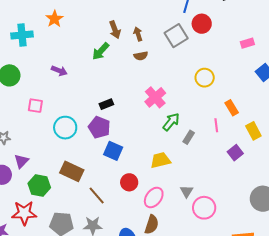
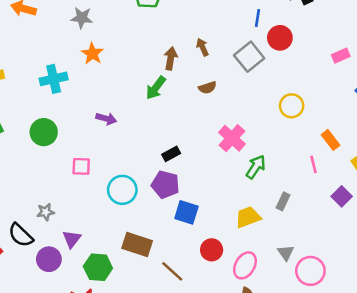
brown arrow: (115, 30) -> (171, 58), turned -144
brown arrow: (138, 34) -> (203, 47), moved
gray rectangle: (189, 137) -> (283, 201), moved

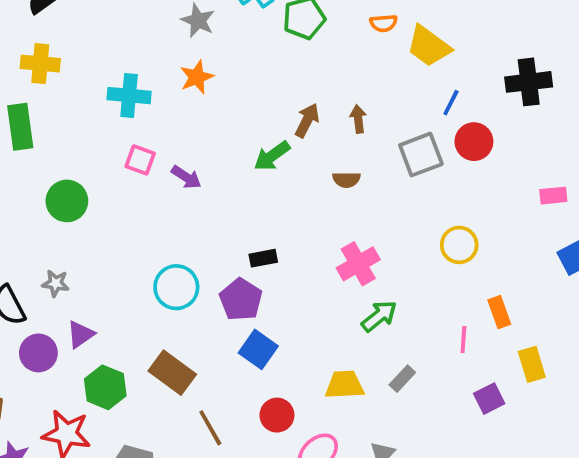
green circle: (44, 132) -> (67, 201), moved
pink square: (81, 166) -> (140, 160), moved

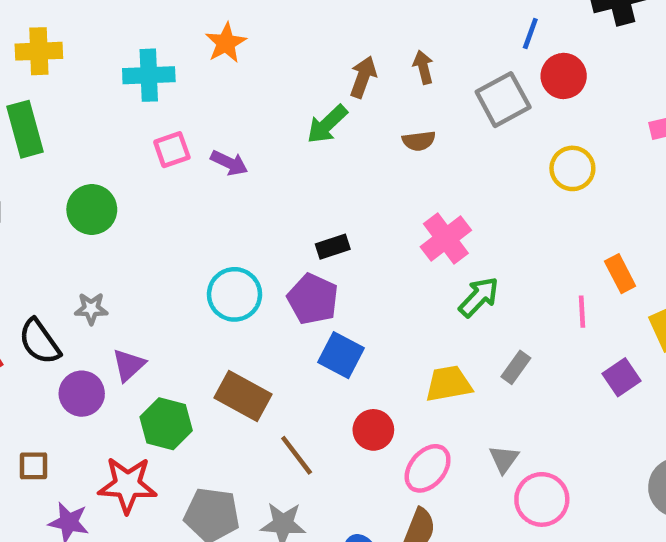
pink square: (140, 160) -> (172, 150), turned -32
yellow circle: (459, 245) -> (572, 168), moved

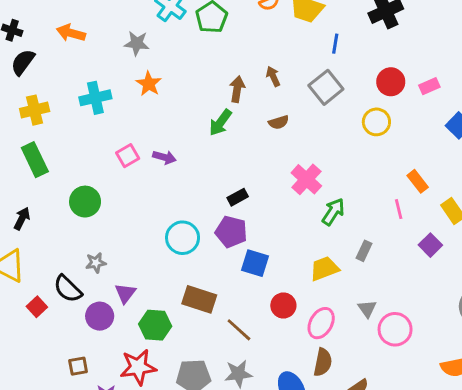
cyan cross: (149, 75) -> (95, 98), moved
red circle: (564, 76) -> (391, 82), moved

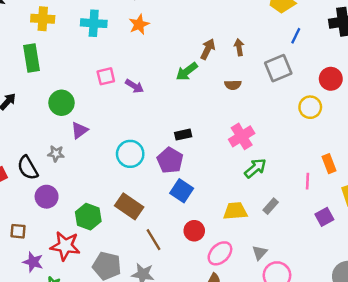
purple triangle: (125, 293) -> (79, 130), moved

